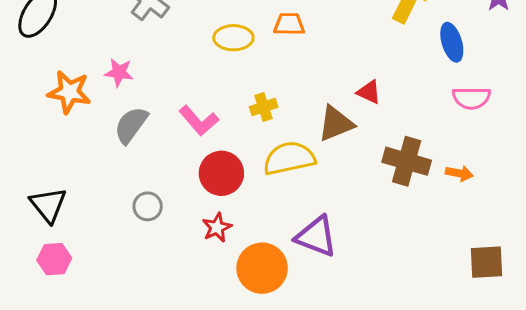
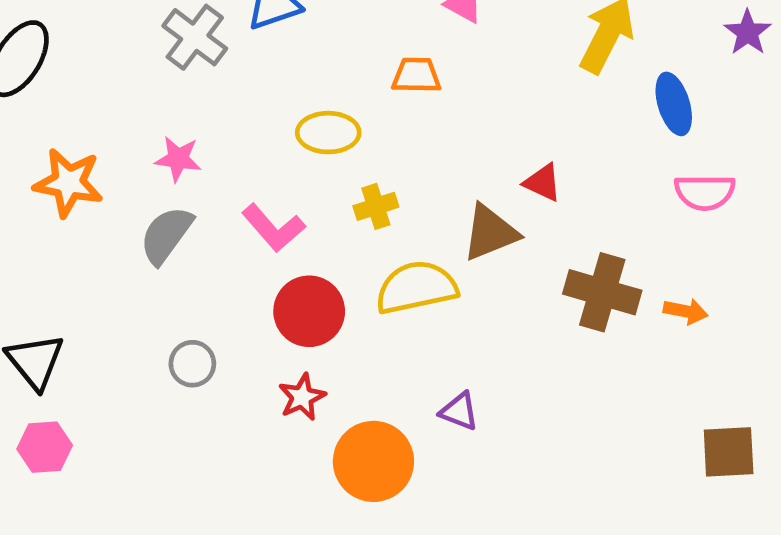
yellow ellipse: (233, 38) -> (328, 133), moved
pink star: (119, 72) -> (178, 159), moved
purple triangle: (316, 237) -> (459, 411), size x0.6

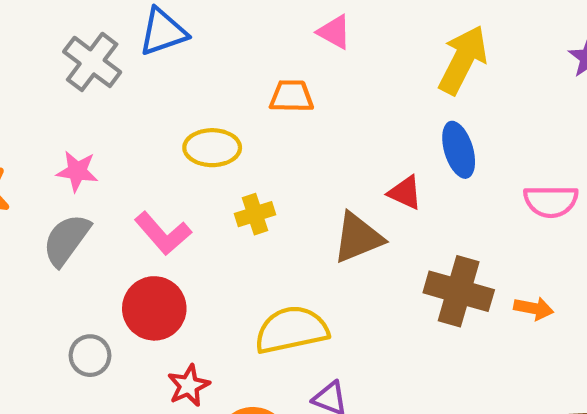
blue ellipse: (674, 104) -> (459, 150), moved
yellow semicircle: (416, 287) -> (291, 330), moved
red circle: (309, 311) -> (154, 308), moved

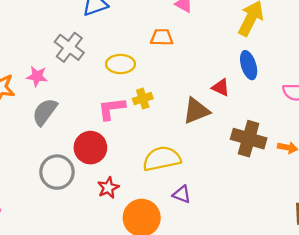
gray cross: (92, 62) -> (69, 47), moved
pink star: (77, 171) -> (37, 76), moved
pink L-shape: (163, 233) -> (112, 109), moved, turned 124
gray circle: (90, 356) -> (57, 172), size x1.6

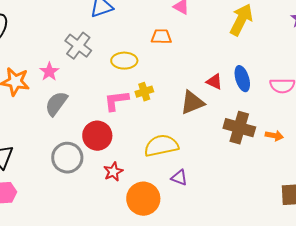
blue ellipse: (249, 65) -> (242, 79), moved
pink star: (37, 76) -> (49, 72), turned 30

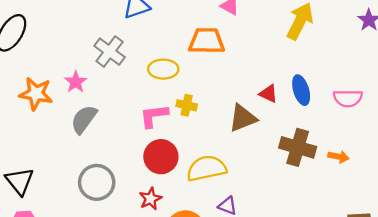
orange trapezoid: (161, 37) -> (206, 41), size x1.5
yellow cross: (144, 92) -> (187, 105), turned 30
red circle: (97, 136) -> (161, 157), moved

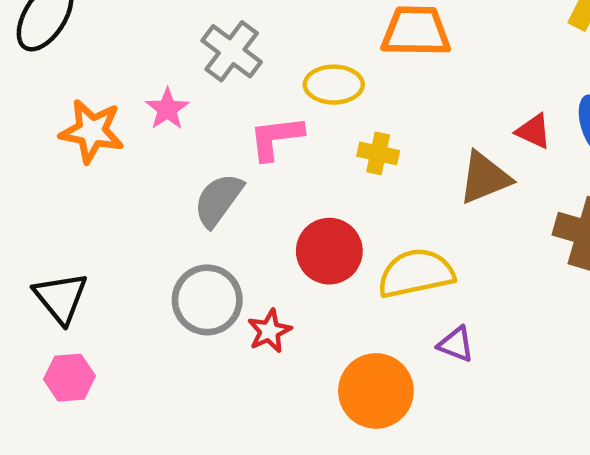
pink L-shape: (154, 116) -> (276, 138), moved
gray semicircle: (84, 119) -> (218, 200), moved
red star: (150, 199) -> (269, 331), moved

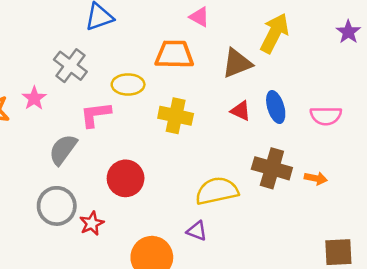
yellow cross: (378, 153) -> (176, 116), moved, size x1.5
brown triangle: (485, 178) -> (237, 63), moved
yellow semicircle: (416, 273) -> (217, 191), moved

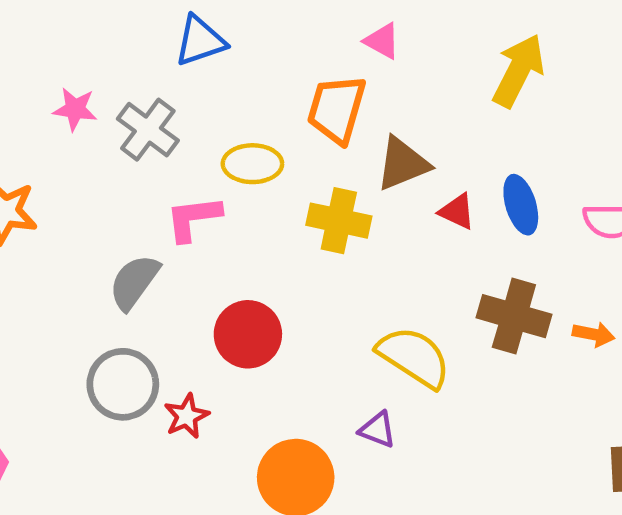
orange trapezoid: (174, 54) -> (337, 109), turned -75
brown triangle: (237, 63) -> (403, 164), moved
pink star: (34, 98) -> (75, 109), moved, turned -30
yellow semicircle: (217, 191) -> (414, 357), turned 45

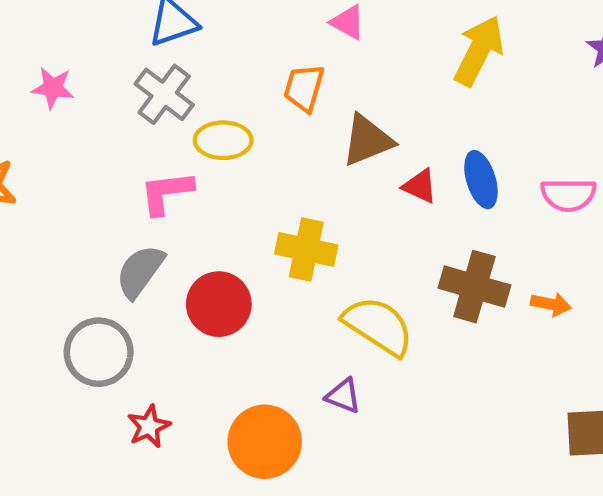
orange trapezoid: (337, 109) -> (304, 88), size x0.7
gray cross: (148, 130) -> (164, 94), moved
yellow cross: (339, 221) -> (306, 249), moved
gray semicircle: (134, 282) -> (140, 271), moved
red star: (186, 416) -> (149, 426), moved

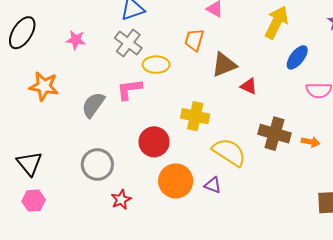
blue ellipse: (481, 180) -> (297, 57), moved, turned 55
gray semicircle: (140, 271) -> (93, 105), moved
orange circle: (265, 442) -> (176, 181), moved

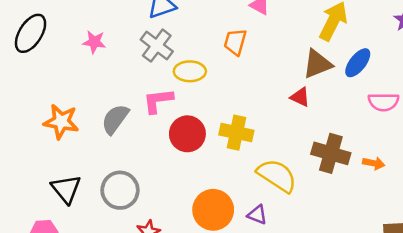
brown triangle: (224, 65) -> (317, 64), moved
orange star: (44, 86) -> (61, 122), moved
red circle: (154, 142) -> (187, 134), moved
black triangle: (29, 163) -> (66, 189), moved

